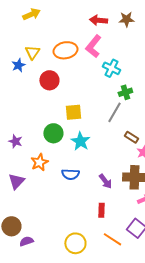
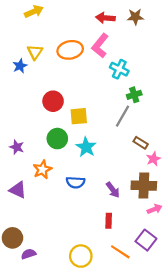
red circle: (49, 80) -> (53, 101), moved
purple triangle: (16, 181) -> (18, 190), turned -48

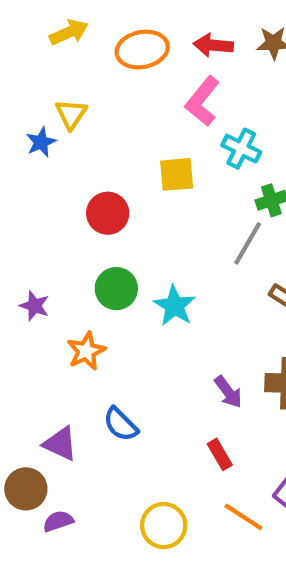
orange ellipse: (70, 50) -> (142, 50), moved
yellow square: (79, 116) -> (177, 174), moved
blue semicircle: (75, 182) -> (121, 424), moved, turned 42
purple triangle: (18, 190) -> (60, 444), moved
red rectangle: (109, 221) -> (220, 454), turned -32

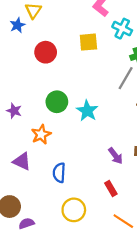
red circle: (108, 213) -> (46, 52), moved
blue semicircle: (121, 424) -> (59, 173), turned 48
purple triangle: (60, 444) -> (22, 161), moved
yellow circle: (164, 526) -> (74, 210), moved

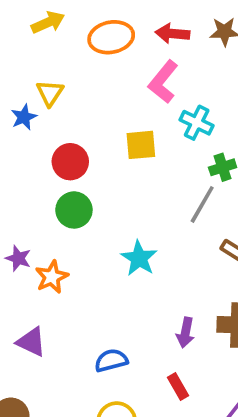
green circle: (57, 102) -> (74, 210), moved
orange star: (41, 134) -> (52, 277), moved
purple arrow: (115, 156) -> (185, 333), turned 48
blue semicircle: (59, 173) -> (111, 360), moved, turned 72

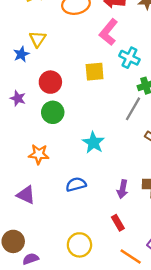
purple star: (18, 258) -> (18, 98), moved
orange star: (52, 277) -> (39, 154), turned 30
blue semicircle: (111, 360) -> (76, 184), moved

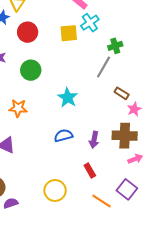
cyan cross: (129, 58) -> (90, 23), moved, turned 30
red circle: (50, 82) -> (28, 32), moved
blue semicircle: (76, 184) -> (63, 136), moved

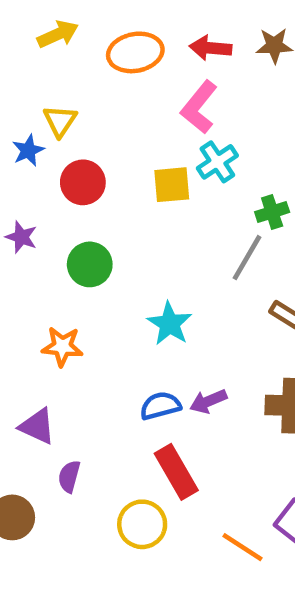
purple arrow: (94, 140) -> (208, 401), moved, turned 56
red rectangle: (90, 170) -> (176, 472), moved, size x1.6
purple semicircle: (11, 203) -> (69, 476), moved, turned -56

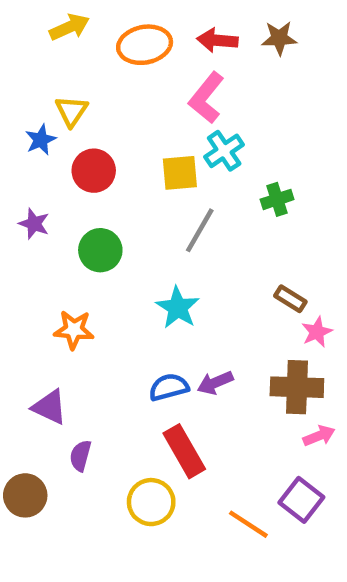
gray line: (247, 258) -> (200, 230), moved

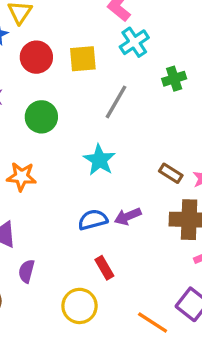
yellow square: (180, 173) -> (83, 59), moved
brown rectangle: (290, 299) -> (171, 173), moved
red rectangle: (184, 451) -> (104, 268), size x0.6

